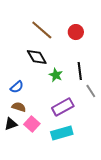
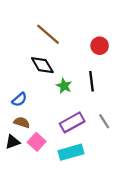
red circle: (76, 32) -> (100, 46), moved
gray line: (91, 91) -> (104, 121), moved

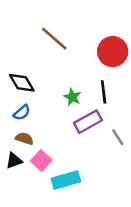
red circle: (100, 46) -> (113, 52), size x1.5
black diamond: (42, 65) -> (22, 83), moved
purple rectangle: (72, 122) -> (88, 122), moved
cyan rectangle: (71, 152) -> (66, 180), moved

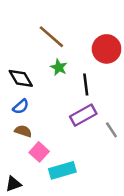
black line: (104, 92) -> (86, 85), moved
green star: (72, 97) -> (59, 67), moved
black triangle: (14, 161) -> (13, 184), moved

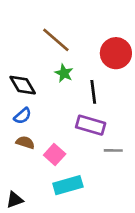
purple rectangle: (83, 115) -> (91, 125), turned 45
gray line: (111, 130) -> (113, 150), moved, turned -56
pink square: (39, 152) -> (55, 154), moved

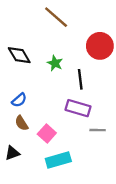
brown line: (56, 40) -> (56, 17), moved
black diamond: (23, 85) -> (19, 55), moved
brown semicircle: (25, 142) -> (21, 123), turned -140
black triangle: (15, 200) -> (12, 153), moved

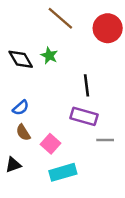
red circle: (100, 46) -> (108, 28), moved
green star: (55, 63) -> (49, 56), moved

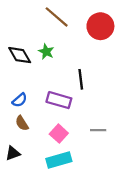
purple rectangle: (84, 116) -> (59, 100), moved
pink square: (50, 144) -> (59, 134), moved

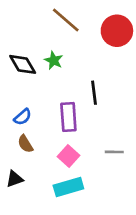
purple rectangle: (59, 100) -> (68, 117), turned 70

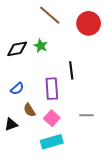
black diamond: (23, 64) -> (17, 49), turned -70
brown semicircle: (25, 144) -> (29, 110), moved
black triangle: (15, 179) -> (11, 124), moved

